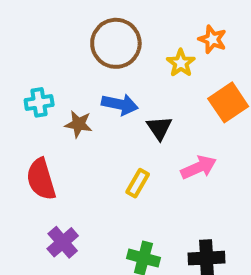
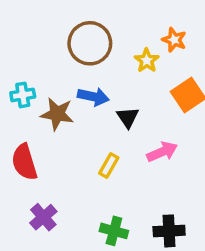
brown star: (78, 124) -> (57, 114), size x1.4

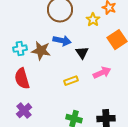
cyan cross: (23, 95) -> (20, 49), moved
yellow rectangle: (109, 166) -> (71, 81), turned 40
purple cross: (43, 217) -> (24, 111), moved

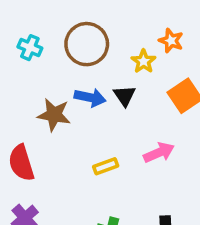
cyan cross: (20, 49) -> (30, 48), moved, turned 32
black triangle: (82, 53) -> (125, 96), moved

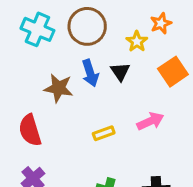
orange star: (171, 41) -> (161, 23), turned 30
cyan cross: (30, 48) -> (37, 29), size x1.5
blue arrow: (90, 97) -> (90, 73), turned 60

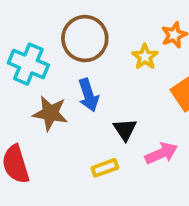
cyan cross: (37, 29) -> (28, 64), moved
black triangle: (120, 72) -> (125, 130), moved

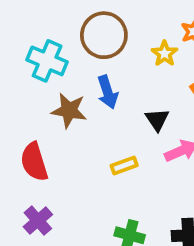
black triangle: (125, 130) -> (157, 120), moved

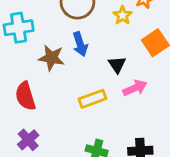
cyan cross: (47, 61) -> (19, 28), moved, turned -32
yellow rectangle: (124, 166) -> (92, 99), size x1.4

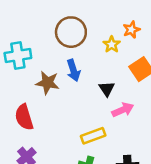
yellow rectangle: (92, 99) -> (93, 136), moved

